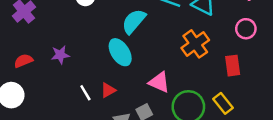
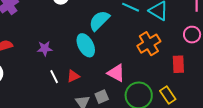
purple star: (60, 55) -> (45, 48), moved

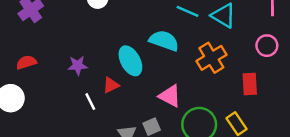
cyan semicircle: (99, 21) -> (164, 41), moved, turned 65
red triangle: (73, 76) -> (111, 85), moved

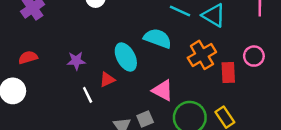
pink circle: (267, 46) -> (254, 56), moved
red rectangle: (250, 84) -> (228, 72), moved

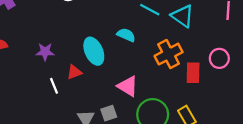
cyan semicircle: (158, 38) -> (126, 35), size x0.7

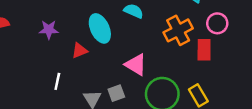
pink circle: (219, 58) -> (217, 23), moved
white line: (54, 86) -> (57, 81), moved, turned 35

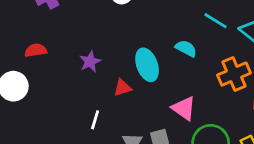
purple star: (49, 30) -> (90, 62), turned -30

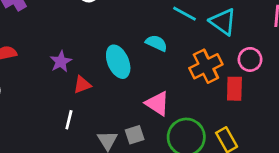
red triangle: (122, 88) -> (82, 85), moved

